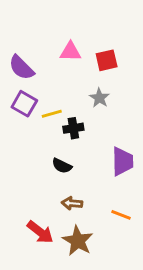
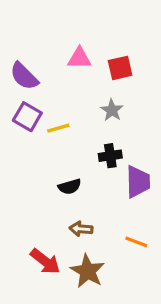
black cross: (73, 128) -> (110, 156), moved
black semicircle: (62, 166) -> (70, 187), turned -42

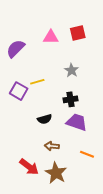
red square: (120, 68) -> (78, 33), moved
purple semicircle: (24, 76) -> (16, 49), turned 90
purple square: (27, 117) -> (19, 91), moved
purple trapezoid: (138, 182) -> (77, 122), moved, turned -70

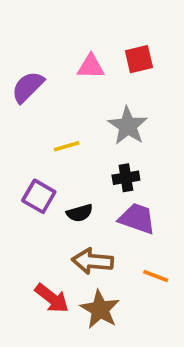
gray star: (72, 70) -> (128, 126), size x1.5
purple square: (19, 91) -> (39, 196), moved
brown arrow: (52, 146) -> (93, 261), size x1.5

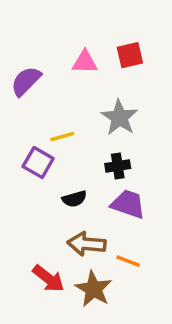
purple square: (39, 196) -> (38, 163), moved
orange line: (156, 276) -> (128, 261), moved

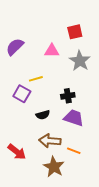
pink triangle: (85, 62) -> (52, 51), moved
gray star: (119, 117) -> (80, 61), moved
red arrow: (48, 279) -> (17, 152), moved

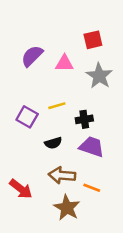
purple semicircle: (15, 47) -> (32, 56), moved
yellow line: (36, 79) -> (57, 106), moved

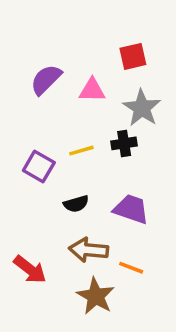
black cross: (84, 119) -> (124, 143), moved

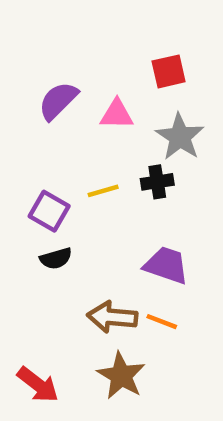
black semicircle: (76, 204) -> (56, 258), moved
orange line: (131, 268) -> (162, 322), moved
red arrow: (30, 269) -> (38, 385), moved

